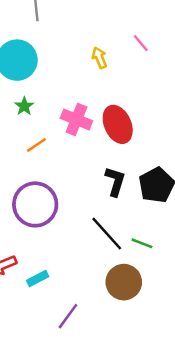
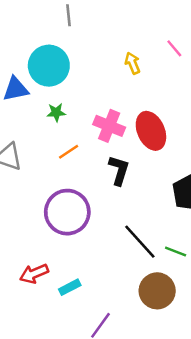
green star: (24, 106) -> (56, 112), turned 30
black L-shape: (115, 181) -> (119, 170), moved

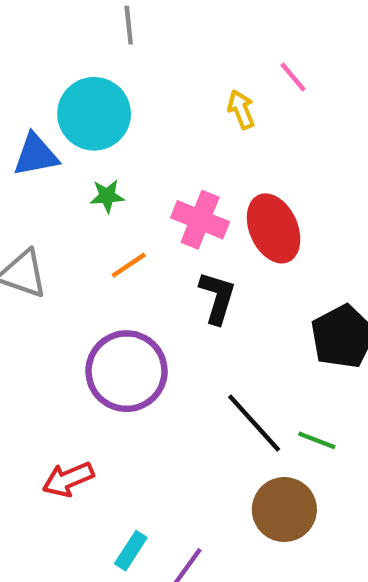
pink line: (174, 48) -> (293, 77), moved
cyan rectangle: (70, 287) -> (131, 551), moved, turned -30

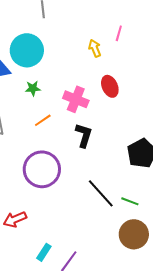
pink line: (293, 77) -> (119, 33), turned 56
red ellipse: (274, 228) -> (110, 86), moved, size x0.7
brown circle: (284, 510) -> (134, 234), moved

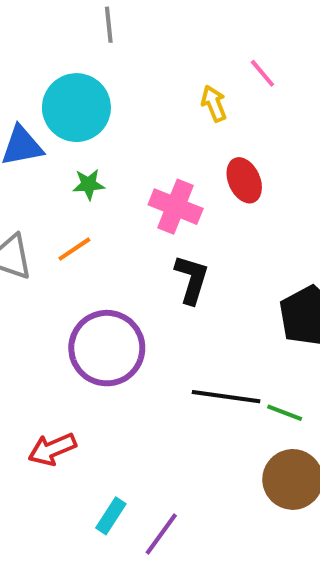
pink line: (119, 33) -> (262, 73), turned -56
orange line: (43, 120) -> (74, 249), moved
black line: (101, 193) -> (226, 397), turned -40

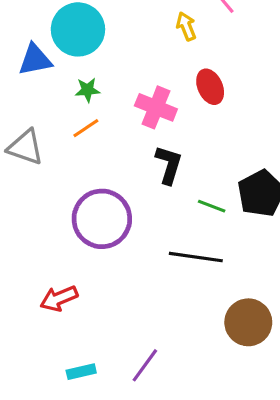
orange line: (74, 249) -> (86, 128), moved
green line: (285, 413) -> (212, 206), moved
cyan rectangle: (111, 516) -> (81, 372), moved, turned 44

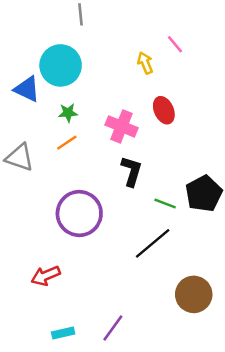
blue triangle: (35, 60) -> (27, 89), turned 36
black line: (196, 257) -> (153, 243), turned -48

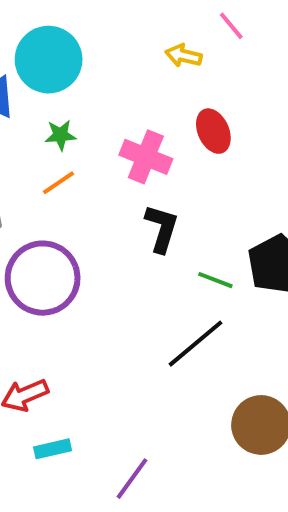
yellow arrow: (145, 63) -> (184, 56), turned -55
purple circle: (79, 214) -> (43, 278), moved
cyan rectangle: (63, 333) -> (53, 449), moved

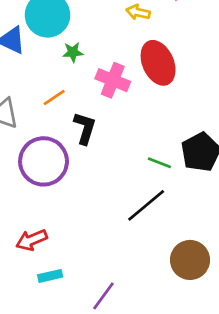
red ellipse: (213, 131) -> (158, 63), size x1.5
green star: (60, 135) -> (73, 52), moved
black L-shape: (162, 228) -> (85, 128), moved

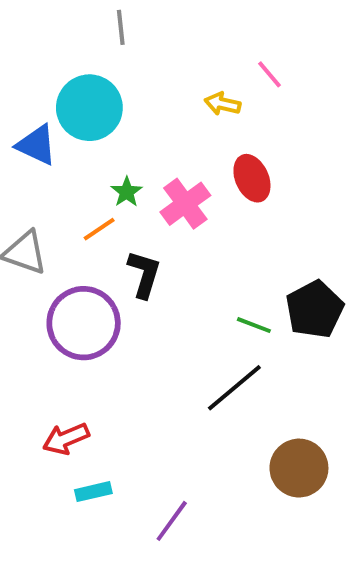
green star: (73, 52) -> (127, 192), moved, turned -30
red ellipse: (158, 63) -> (252, 178), size x0.7
pink cross: (113, 80) -> (185, 204), turned 32

